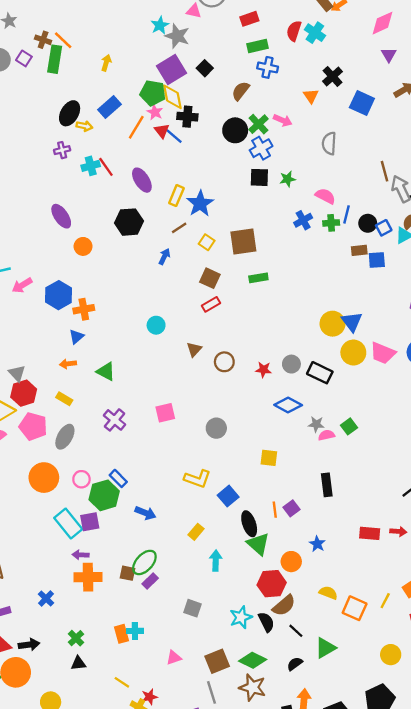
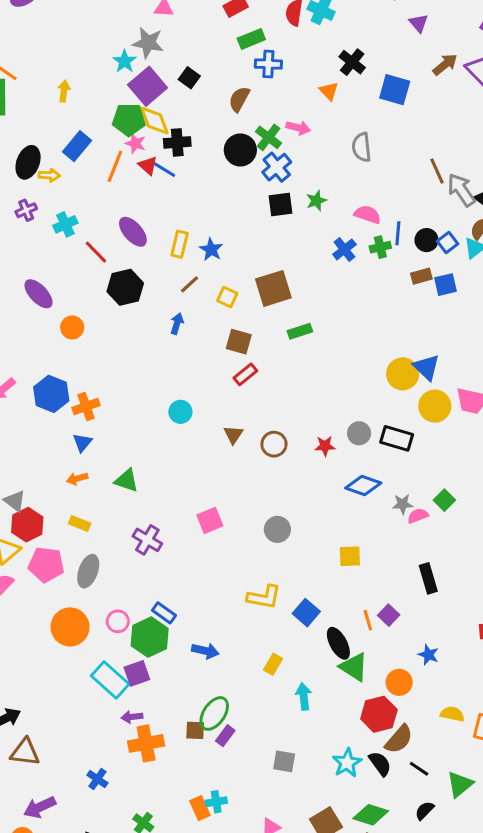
cyan star: (160, 25) -> (125, 61), moved
red line: (106, 167) -> (96, 252), moved
blue star: (200, 204) -> (211, 249), size x0.7

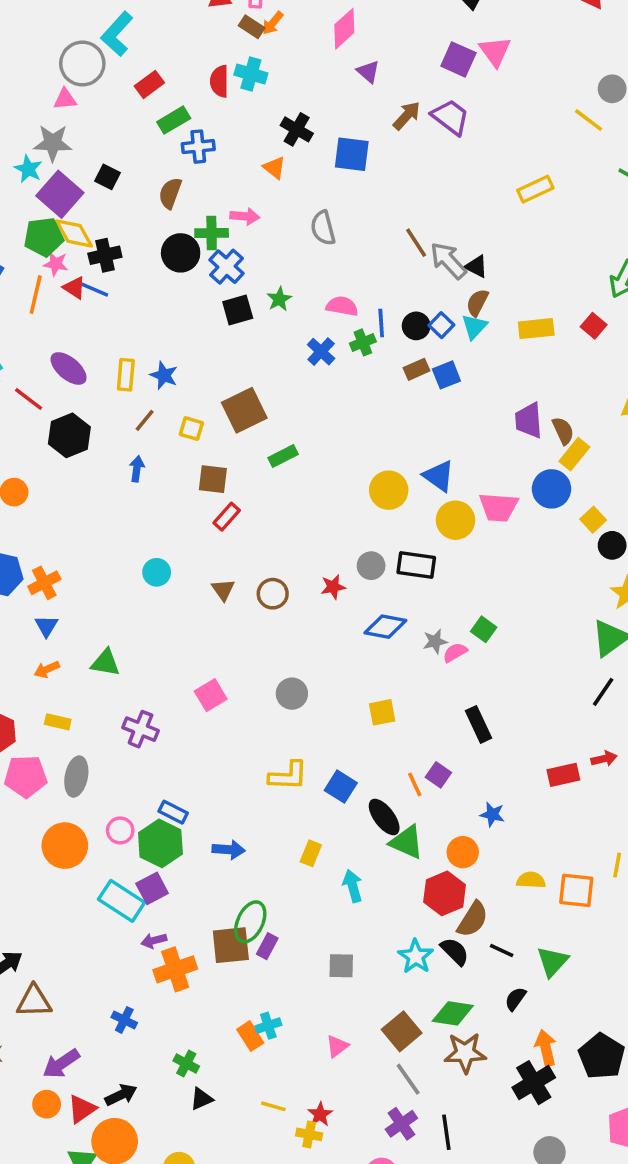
green cross: (269, 137) -> (212, 233), turned -30
yellow circle: (403, 374) -> (389, 490), moved
brown square: (195, 730) -> (231, 945), size x1.6

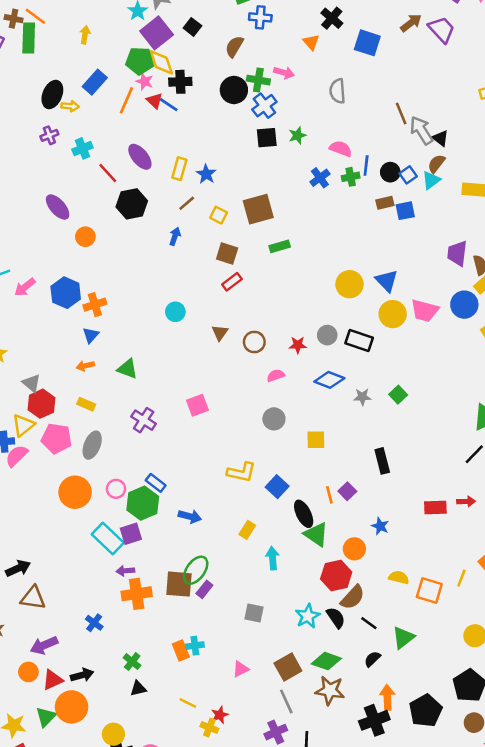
pink semicircle: (455, 652) -> (276, 375), moved
gray circle: (292, 694) -> (274, 419), moved

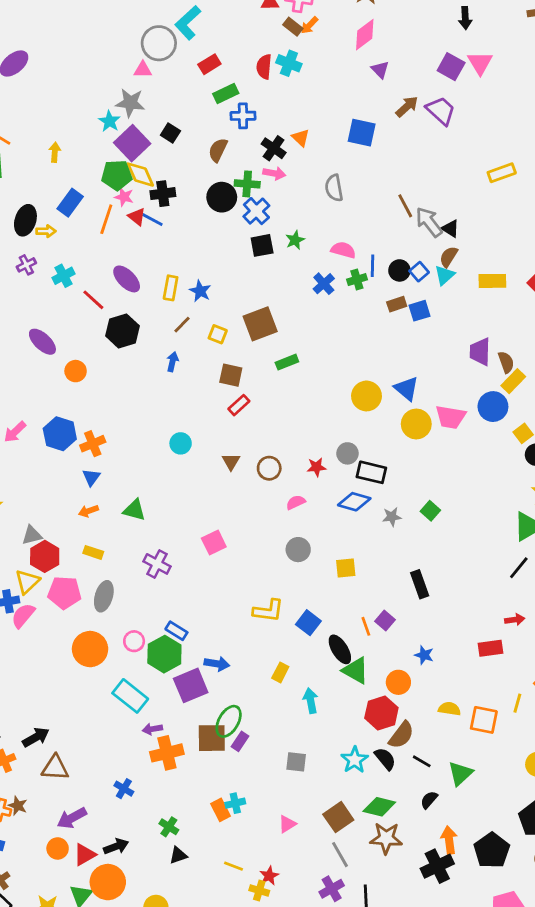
black cross: (332, 18) -> (274, 148), moved
black rectangle: (359, 341) -> (371, 472), moved
gray triangle: (31, 383) -> (32, 535), turned -48
red rectangle: (435, 508) -> (491, 648), moved
purple square: (131, 534) -> (191, 685), moved, size x1.4

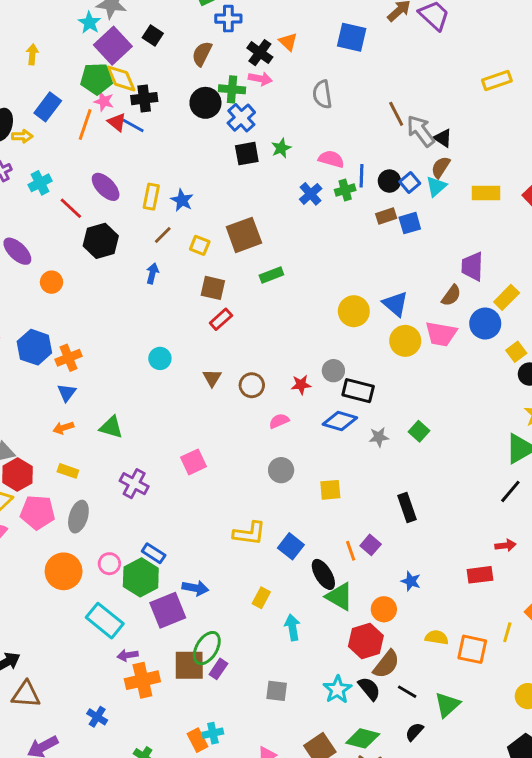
brown semicircle: (506, 362) -> (451, 296), moved, turned 55

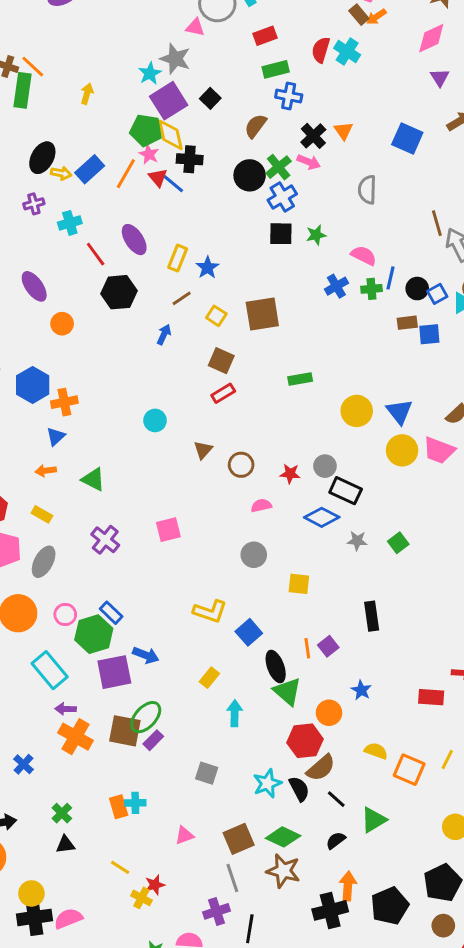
green cross: (232, 89) -> (279, 167), turned 35
blue rectangle: (48, 107) -> (90, 169), moved
green rectangle: (271, 275) -> (300, 379), moved
orange cross: (142, 680) -> (75, 737), turned 32

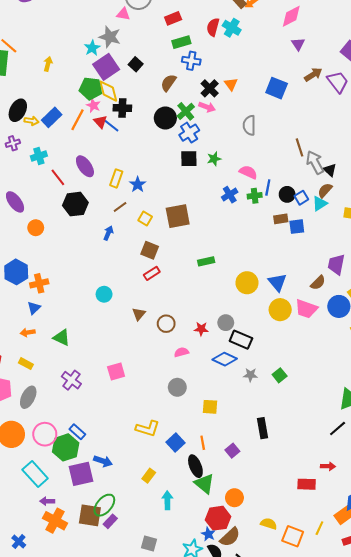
pink circle: (65, 614) -> (45, 434), size x1.5
orange line: (307, 648) -> (203, 443), moved
blue star: (361, 690) -> (208, 534), moved

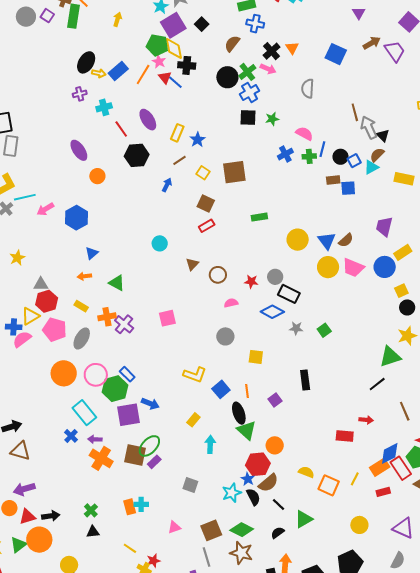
orange cross: (39, 283) -> (107, 317), moved
brown semicircle: (318, 283) -> (346, 240), moved
blue cross: (19, 541) -> (71, 436), moved

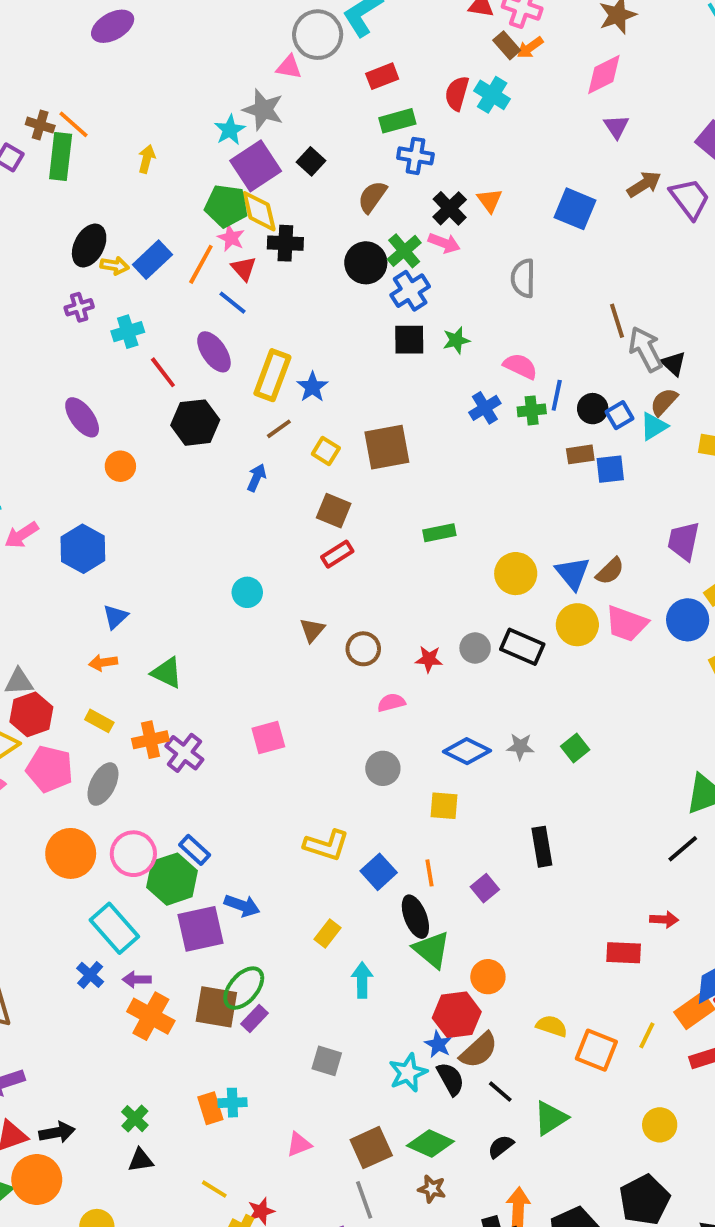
blue line: (175, 82) -> (233, 303), moved
yellow rectangle: (177, 133) -> (272, 375), size x1.4
black rectangle: (289, 294) -> (522, 647), moved
blue diamond: (272, 312) -> (467, 751), moved
brown star: (241, 553) -> (432, 1189), size x0.6

